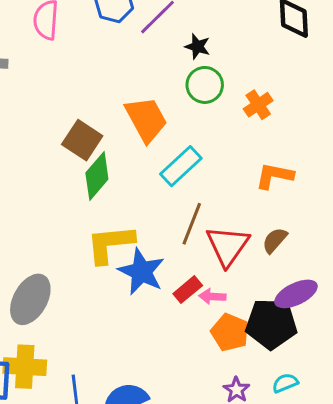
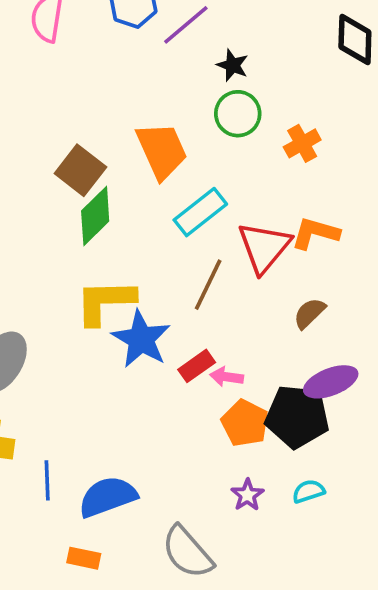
red triangle: (228, 246) -> (264, 247), moved

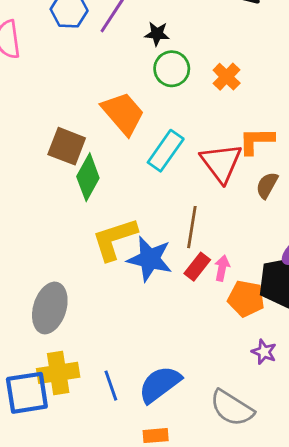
brown line: (208, 285) -> (192, 227), moved
brown semicircle: (309, 313) -> (267, 185), moved
pink arrow: (227, 377) -> (222, 268), turned 110

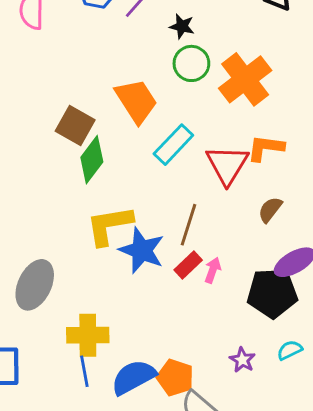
orange cross: (227, 77) -> (245, 79), size x1.8
brown semicircle: (267, 185) -> (270, 210), moved
orange pentagon: (246, 299) -> (175, 378), moved
yellow cross: (58, 373) -> (88, 335), moved

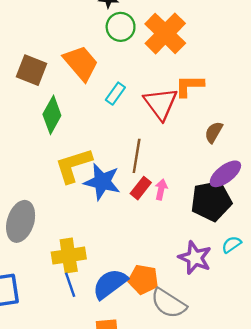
brown square: (75, 126) -> (31, 70), moved
cyan rectangle: (173, 145) -> (115, 94), size x0.7
brown semicircle: (270, 210) -> (214, 132), moved
purple star: (242, 360) -> (195, 258), size x1.6

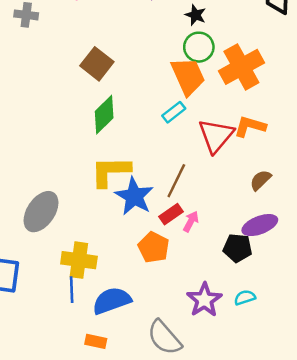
orange trapezoid: (81, 63) -> (188, 76), moved
black pentagon: (211, 201) -> (238, 248), size x0.7
orange pentagon: (143, 279) -> (154, 247), moved

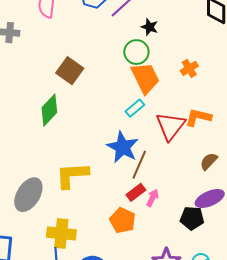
green circle: (199, 47) -> (136, 52), moved
orange cross: (241, 67) -> (189, 68), size x0.5
green diamond: (104, 115) -> (49, 110), moved
yellow L-shape: (110, 171) -> (72, 175), moved
blue star: (134, 196) -> (123, 147), moved

